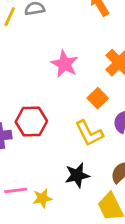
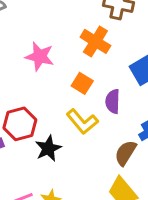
black star: (77, 175) -> (48, 148), moved

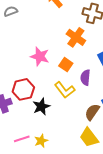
pink star: (40, 56) -> (40, 56), moved

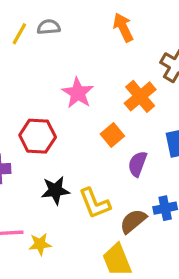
pink star: (40, 56) -> (78, 93), moved
red hexagon: (23, 89) -> (38, 136), moved
yellow L-shape: (65, 90) -> (95, 203), moved

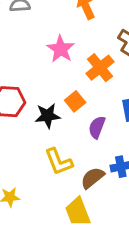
pink star: (78, 93) -> (61, 49), moved
black star: (55, 190) -> (48, 116), moved

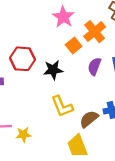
orange square: (75, 101) -> (74, 45), moved
purple semicircle: (97, 127) -> (94, 66), moved

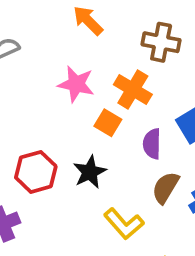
brown semicircle: (89, 119) -> (165, 188), moved

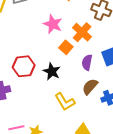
black star: (90, 172) -> (52, 71), turned -30

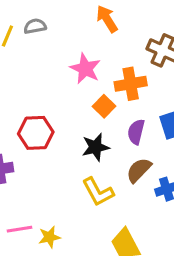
orange cross: (82, 32) -> (131, 84), turned 36
black star: (52, 71) -> (95, 147), moved, turned 30

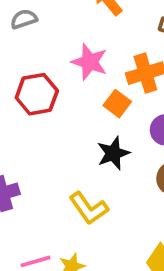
red hexagon: (36, 133) -> (37, 94), moved
yellow L-shape: (98, 192) -> (89, 208), moved

